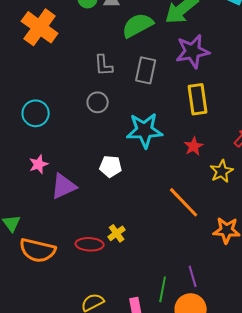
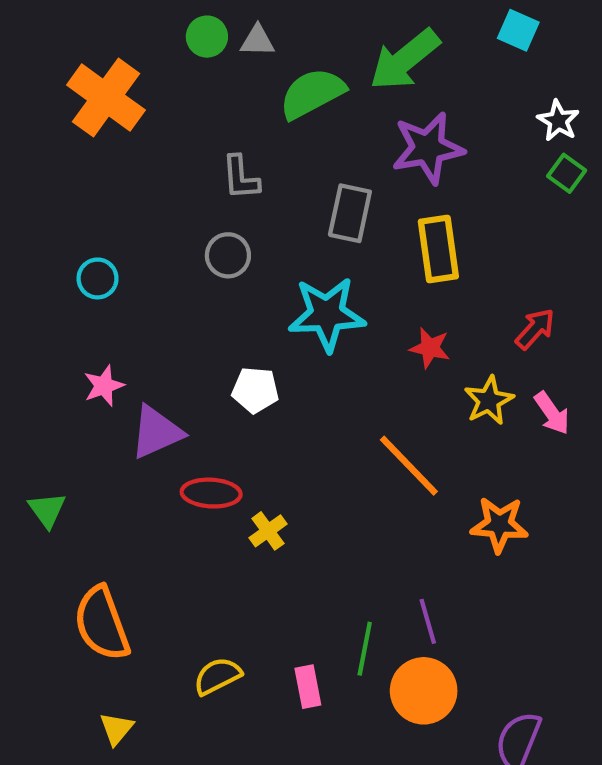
gray rectangle: (146, 70) -> (350, 213), moved
cyan circle: (36, 113) -> (98, 278), size x0.7
red star: (194, 146) -> (430, 348), turned -30
red ellipse: (90, 244) -> (211, 493), moved
orange semicircle: (38, 250) -> (102, 623), moved, turned 57

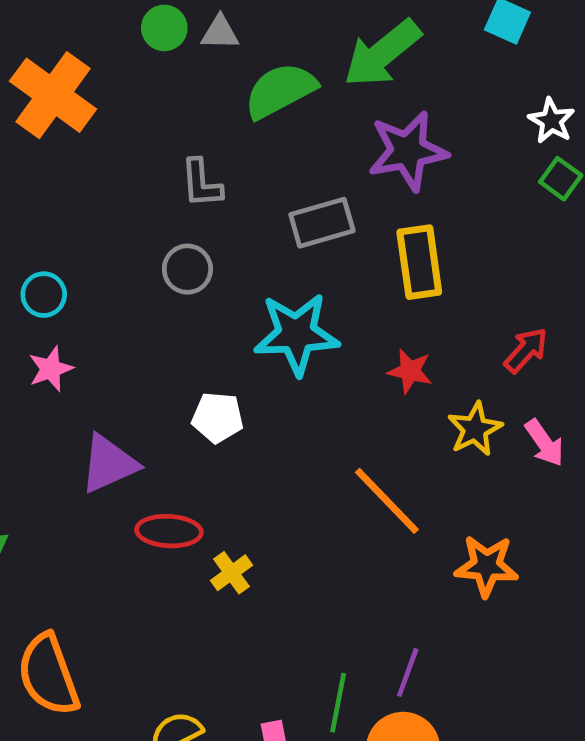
gray rectangle: (350, 213) -> (322, 223), turned 62
pink star: (104, 386) -> (51, 369), moved
purple line: (428, 621) -> (408, 672), turned 36

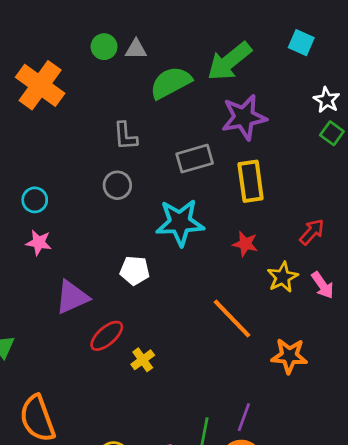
pink star: (51, 369) -> (39, 243), turned 30
red ellipse: (169, 531) -> (107, 336), turned -44

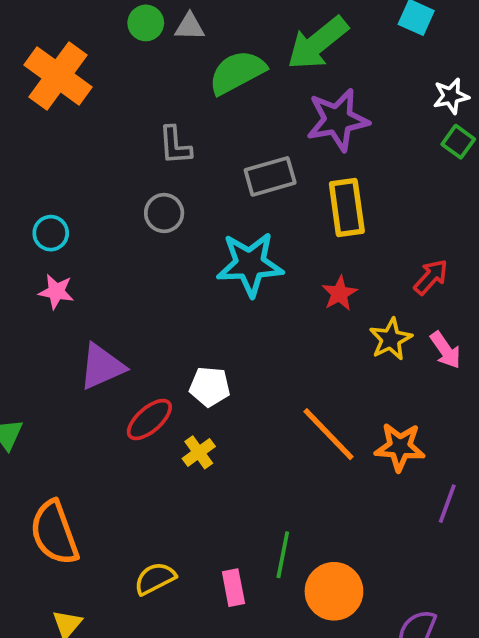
white star: (327, 100) -> (451, 96), turned 30
red star: (245, 244) -> (339, 293), turned 30
white pentagon: (135, 271) -> (210, 387), moved
orange line: (232, 318) -> (328, 434), moved
purple line: (244, 417) -> (447, 504), moved

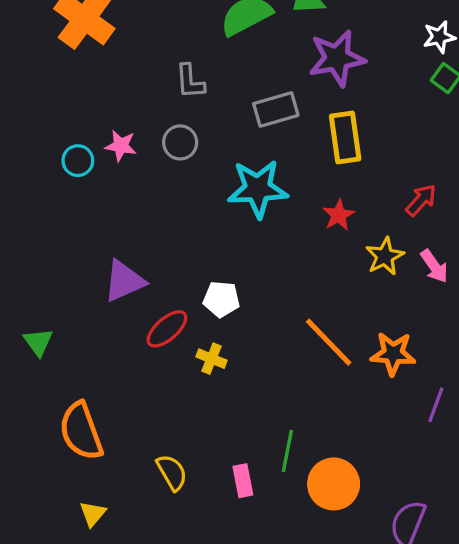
pink star: (56, 292) -> (121, 146), moved
yellow cross: (199, 452) -> (211, 359), turned -32
yellow semicircle: (155, 579) -> (172, 472), turned 87

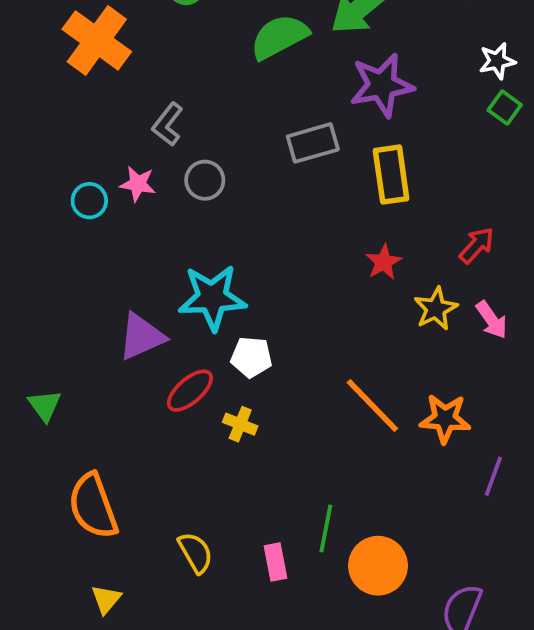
gray L-shape: (190, 81) -> (168, 124), moved, turned 42
cyan star: (258, 189) -> (212, 297), moved

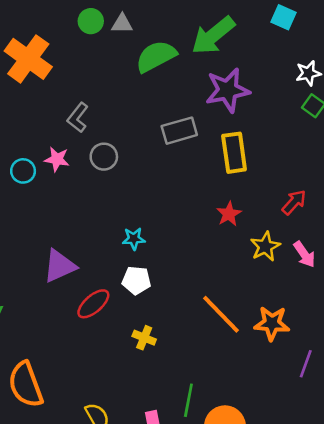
cyan star: (212, 297) -> (134, 239), moved, size x0.5
yellow cross: (240, 424) -> (144, 338), moved

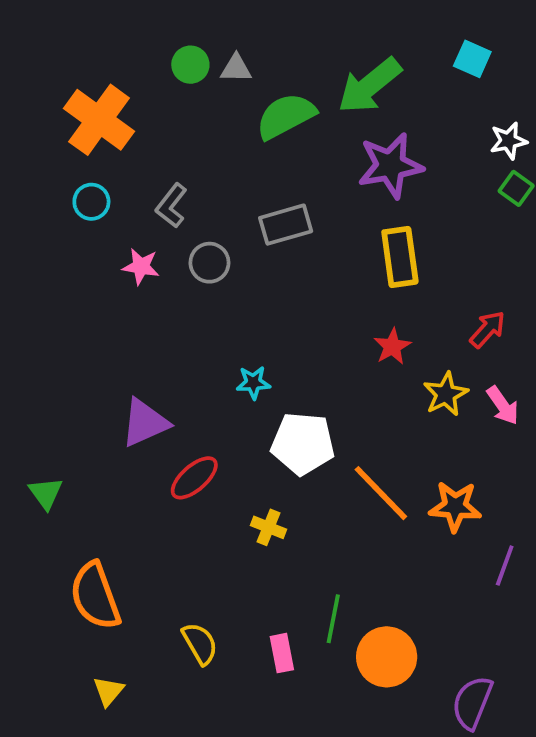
gray rectangle: (179, 131) -> (286, 225), moved
cyan circle: (23, 171) -> (91, 202), moved
white pentagon: (136, 280) -> (303, 444), moved, size x1.5

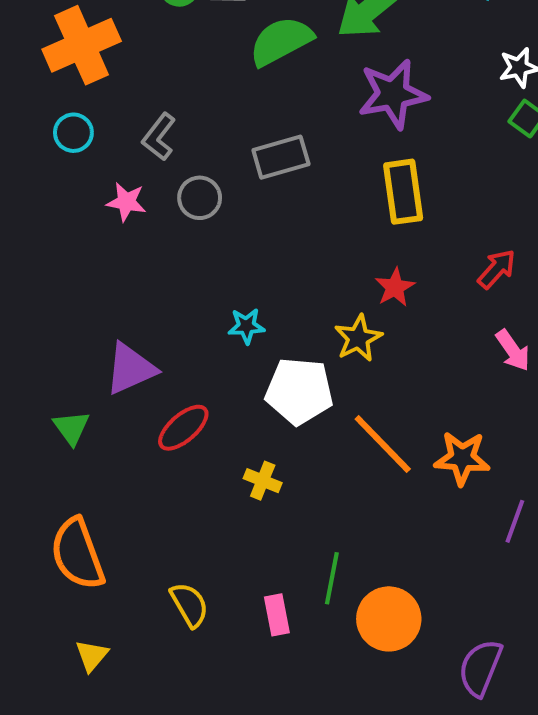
orange cross: (99, 120) -> (82, 45), turned 30
yellow star: (446, 394) -> (358, 338), moved
green triangle: (46, 493) -> (71, 428), moved

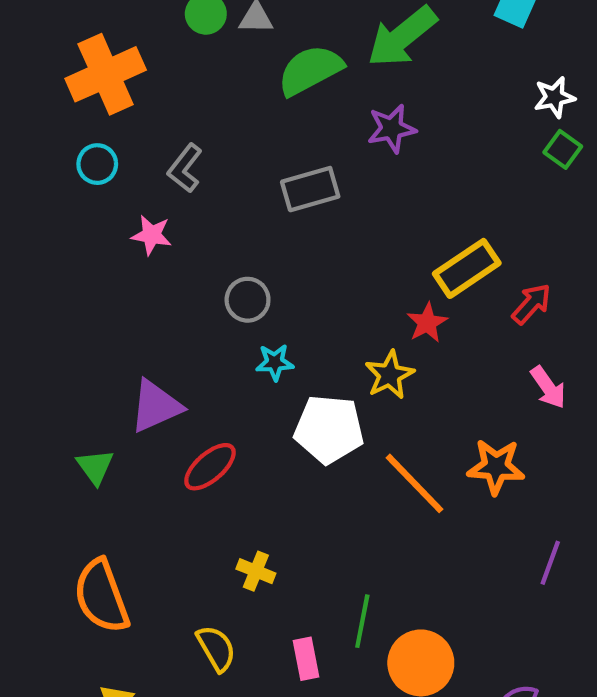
purple star: (393, 94) -> (392, 129), moved, size x0.7
yellow rectangle: (403, 192) -> (467, 268), moved, turned 64
gray circle: (200, 198) -> (248, 300), moved
orange star: (462, 458) -> (496, 467), moved
yellow cross: (263, 481) -> (256, 571), moved

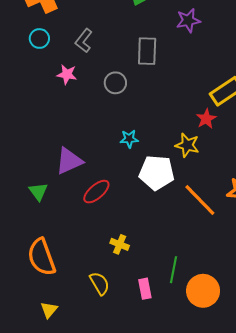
gray rectangle: (310, 189) -> (147, 51), turned -72
gray circle: (248, 300) -> (115, 83), moved
yellow star: (389, 375) -> (187, 145), turned -30

